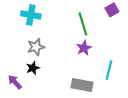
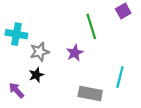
cyan cross: (31, 15) -> (16, 34), moved
purple star: (84, 48) -> (75, 53), moved

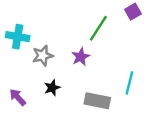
green line: (91, 26) -> (98, 28), turned 50
black star: (36, 75) -> (52, 88), moved

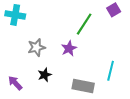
cyan cross: (18, 37) -> (15, 15), moved

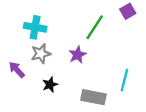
cyan cross: (15, 15) -> (35, 27), moved
purple arrow: (15, 83) -> (17, 70), moved

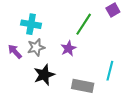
purple arrow: (17, 70) -> (15, 51), moved
black star: (50, 85) -> (44, 75), size x1.5

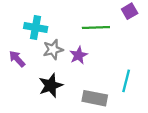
green line: (84, 24) -> (96, 27), turned 55
gray star: (36, 47) -> (53, 49), moved

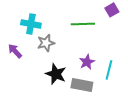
purple star: (79, 55) -> (87, 62), moved
black star: (51, 85) -> (56, 74), moved, turned -30

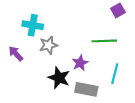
green line: (83, 24) -> (104, 41), moved
purple star: (87, 62) -> (80, 63), moved

